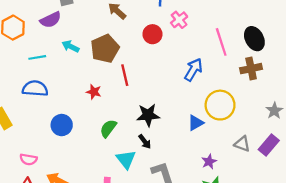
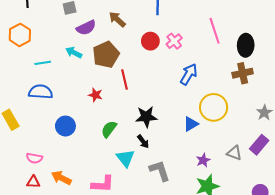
purple semicircle: (51, 20) -> (86, 28), moved
pink cross: (179, 20) -> (174, 41), moved
black ellipse: (254, 39) -> (246, 45), turned 30
pink line: (221, 42) -> (215, 31), moved
gray triangle: (242, 144) -> (234, 153), moved

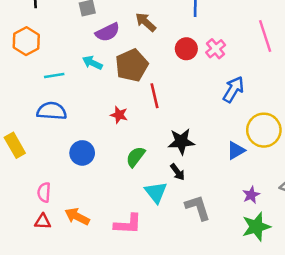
pink semicircle: (34, 158) -> (44, 192), turned 84

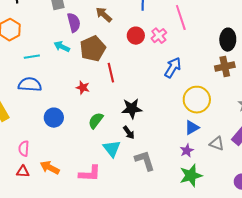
purple semicircle: (108, 32) -> (74, 23), turned -78
pink line: (265, 36) -> (181, 18), moved
blue triangle: (236, 150) -> (192, 128), moved

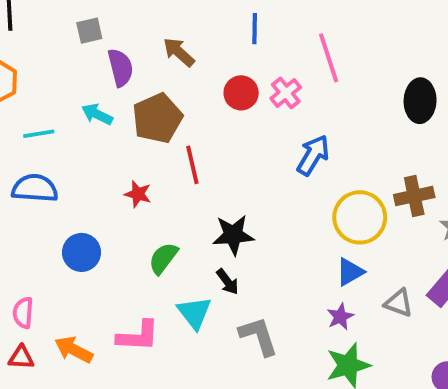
brown cross: (225, 67) -> (414, 196), moved
pink L-shape: (90, 174) -> (138, 336), moved

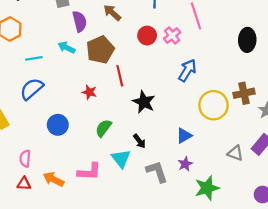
blue semicircle: (35, 188) -> (32, 89), turned -45
black star: (233, 235) -> (144, 102), moved, turned 30
blue triangle: (350, 272) -> (184, 136), moved
purple star: (340, 317) -> (185, 164), moved

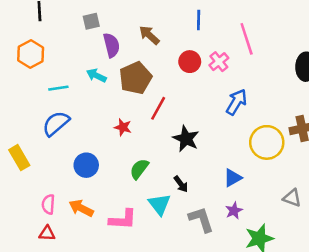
red line: (120, 76) -> (158, 108), turned 42
orange arrow: (53, 179) -> (81, 208), moved

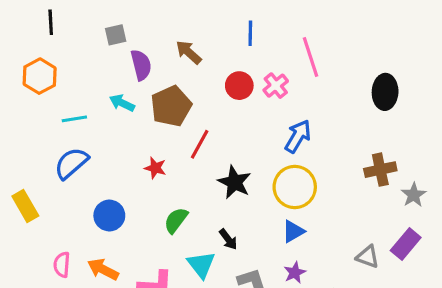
yellow circle: (267, 142) -> (295, 187), moved

